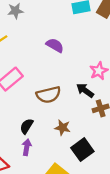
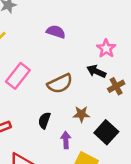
purple arrow: (27, 147) -> (66, 140), moved

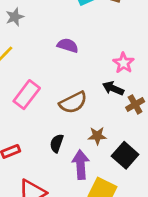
purple arrow: (66, 140) -> (81, 165), size x1.5

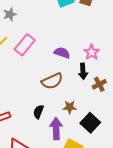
purple semicircle: (68, 45) -> (62, 53), moved
black arrow: (113, 88) -> (83, 71), turned -119
pink rectangle: (27, 95) -> (25, 45), moved

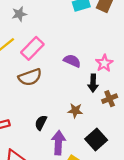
brown semicircle: (52, 81) -> (30, 77), moved
brown star: (70, 107) -> (75, 111), moved

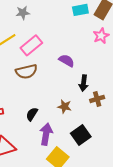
pink star: (104, 63) -> (101, 36), moved

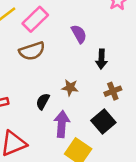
purple semicircle: (67, 61) -> (79, 34), turned 35
brown cross: (97, 99) -> (113, 91), moved
brown star: (65, 107) -> (70, 88), moved

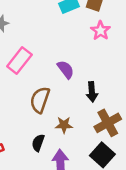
brown semicircle: (32, 51) -> (40, 100), moved, turned 135
brown cross: (113, 91) -> (108, 123), size x1.5

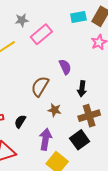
pink rectangle: (19, 60) -> (41, 34), moved
black semicircle: (38, 143) -> (20, 121), moved

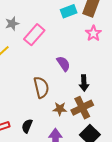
brown semicircle: (40, 86) -> (41, 87), turned 145
brown cross: (89, 116) -> (82, 108), moved

